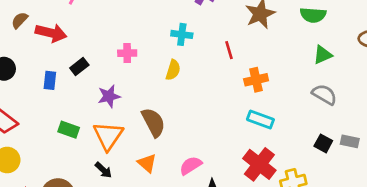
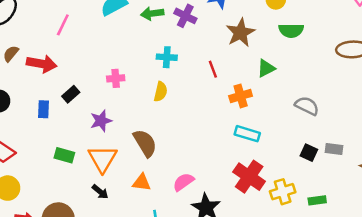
green triangle: (323, 55) -> (266, 68), moved
orange triangle: (147, 163) -> (142, 182), turned -30

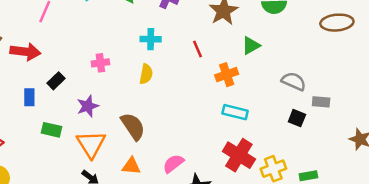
gray rectangle: (334, 149) -> (321, 102), moved
black square: (309, 153) -> (297, 118), moved
green rectangle: (64, 155) -> (51, 130), moved

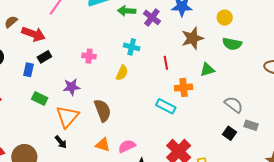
black rectangle: (56, 81) -> (44, 57), moved
cyan rectangle: (235, 112) -> (166, 106), moved
orange triangle: (131, 166) -> (103, 145), moved

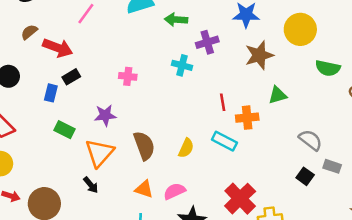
purple cross: (152, 17) -> (207, 42), moved, turned 36
yellow circle: (225, 18) -> (300, 29), size x1.6
green semicircle: (232, 44) -> (328, 68), moved
red line: (166, 63) -> (223, 102), moved
yellow semicircle: (122, 73) -> (186, 148), moved

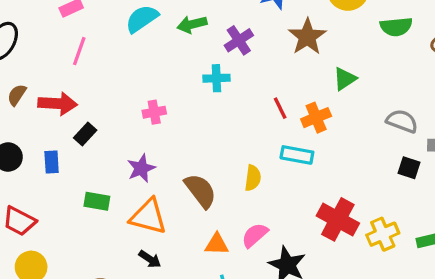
blue rectangle: (51, 93) -> (52, 162), moved
orange triangle: (99, 153) -> (148, 217), turned -40

